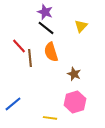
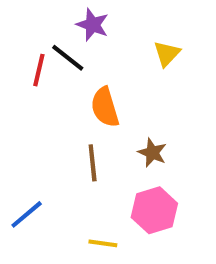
black line: (46, 28) -> (68, 58), moved
red line: (19, 46) -> (39, 70), moved, turned 56
brown line: (30, 58) -> (93, 163), moved

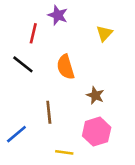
black line: (68, 58) -> (23, 64), moved
red line: (39, 70) -> (33, 33), moved
brown line: (93, 163) -> (49, 112), moved

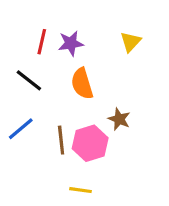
purple star: (58, 15) -> (71, 43), moved, turned -30
pink hexagon: (97, 132) -> (90, 143), moved
blue line: (16, 134) -> (21, 129), moved

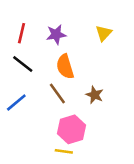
red line: (42, 42) -> (21, 33), moved
brown line: (61, 140) -> (57, 94), moved, turned -30
pink hexagon: (90, 143) -> (71, 129), moved

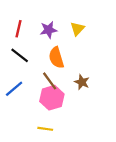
yellow triangle: (104, 33) -> (77, 29), moved
pink hexagon: (71, 129) -> (52, 98), moved
yellow line: (64, 151) -> (45, 129), moved

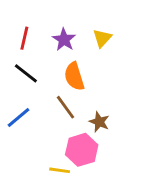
purple star: (49, 30) -> (64, 40), turned -30
brown star: (82, 82) -> (99, 122), moved
pink hexagon: (52, 98) -> (82, 150), moved

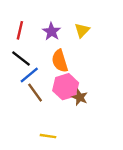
brown line: (65, 107) -> (35, 93), moved
blue line: (18, 117) -> (29, 75), moved
pink hexagon: (82, 150) -> (66, 87), moved

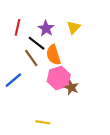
black line: (21, 59) -> (37, 43), moved
blue line: (29, 75) -> (13, 80), moved
brown line: (35, 93) -> (31, 58), moved

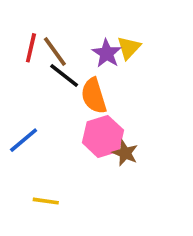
purple star: (46, 28) -> (107, 53), moved
brown line: (31, 58) -> (55, 51), moved
yellow line: (43, 122) -> (46, 201), moved

